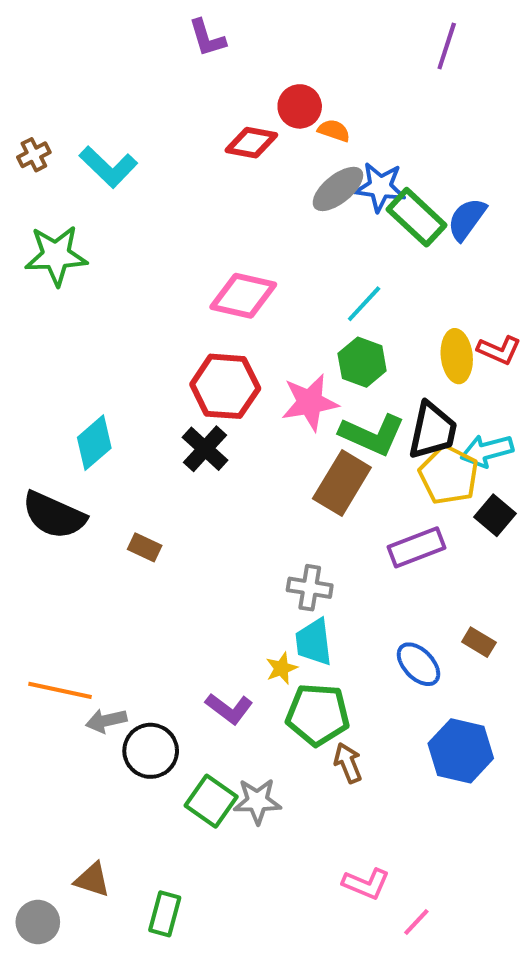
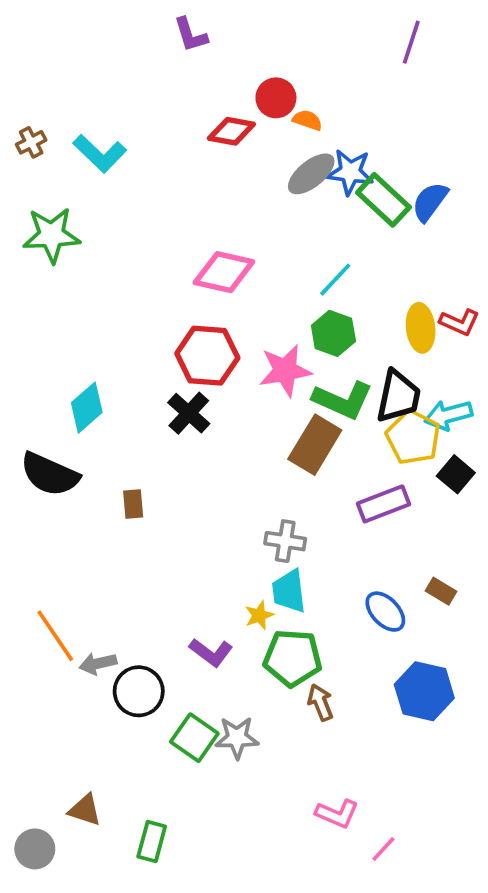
brown rectangle: (145, 547) -> (133, 504), turned 60
orange line: (60, 690) -> (55, 636), turned 44

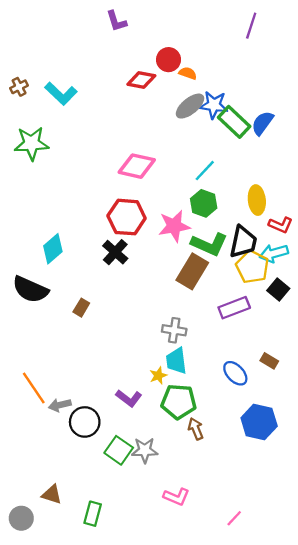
red L-shape: (460, 322) -> (281, 225), moved
brown rectangle: (133, 504) -> (81, 308), turned 36
pink L-shape: (337, 814) -> (176, 497), moved

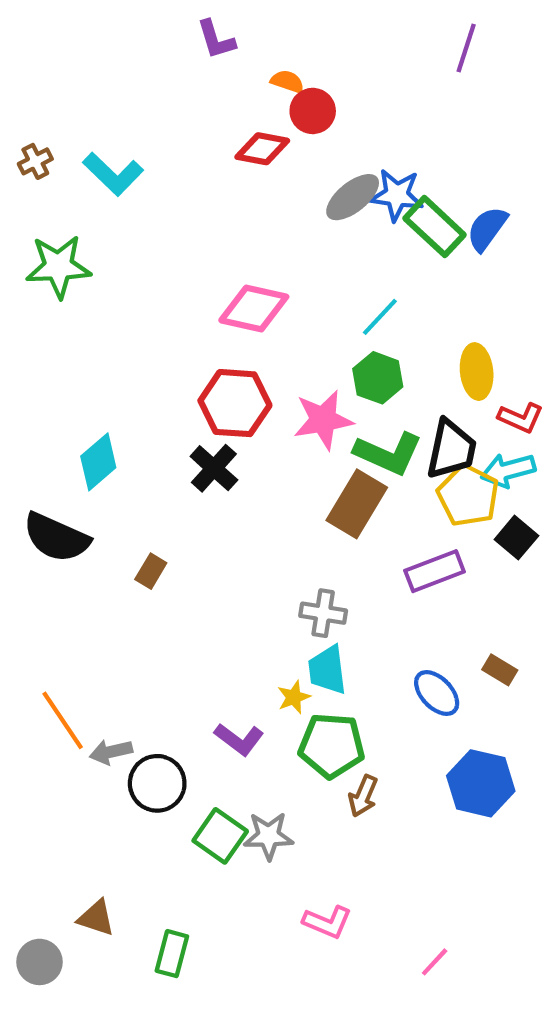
orange semicircle: (188, 73) -> (287, 82), moved
brown arrow: (196, 429) -> (363, 796), turned -135

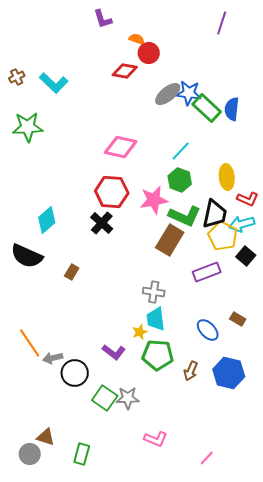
blue semicircle: (487, 229) -> (232, 109), turned -30
brown arrow: (363, 796) -> (191, 371), moved
gray circle: (40, 962) -> (30, 454), moved

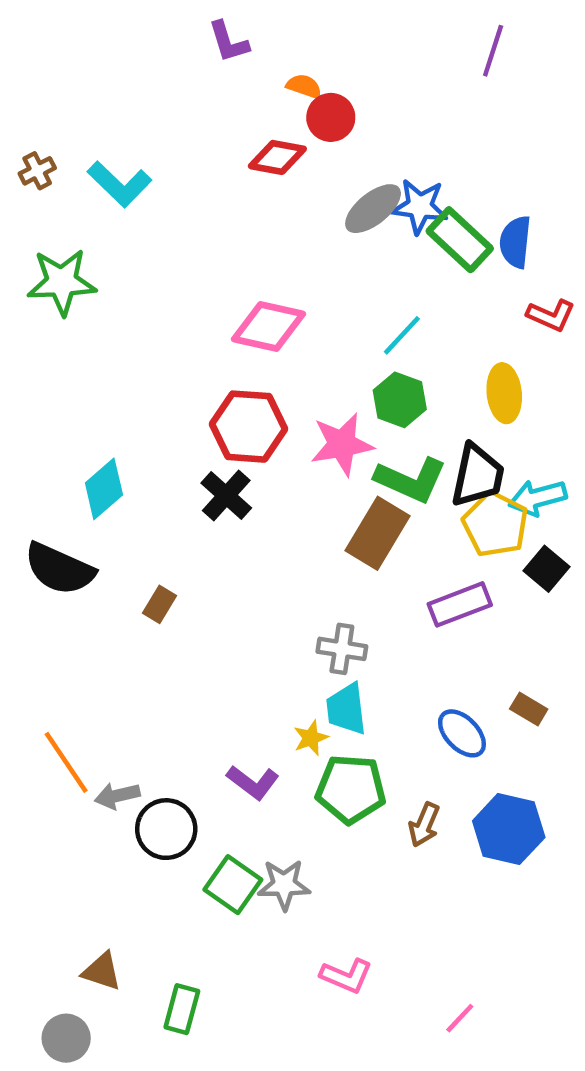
red L-shape: (248, 199) -> (551, 315), moved
gray circle: (30, 454) -> (66, 1038), moved

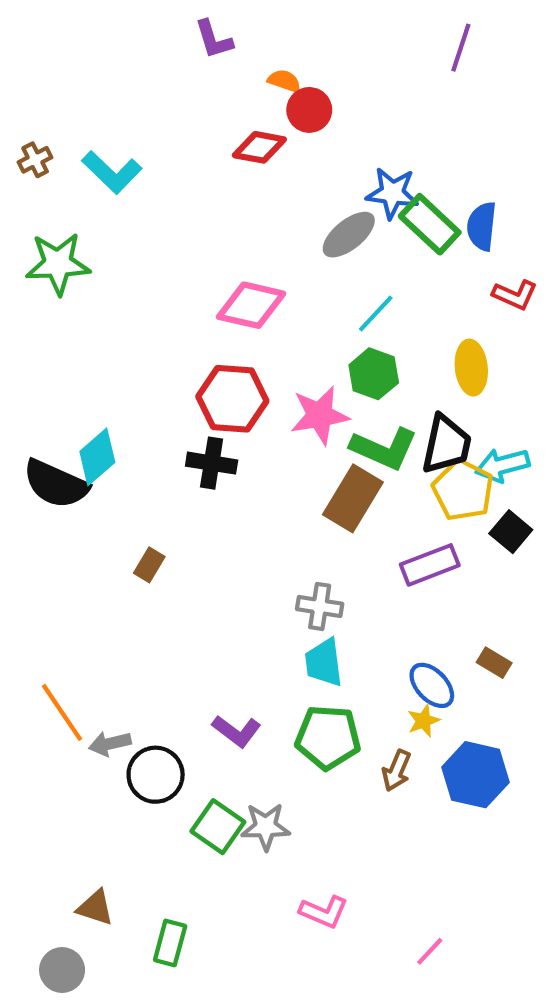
gray ellipse: (373, 209) -> (349, 235), moved
black cross: (226, 495) -> (212, 463), turned -33
black semicircle: (59, 569) -> (56, 484), moved
yellow star: (311, 738) -> (424, 721), moved

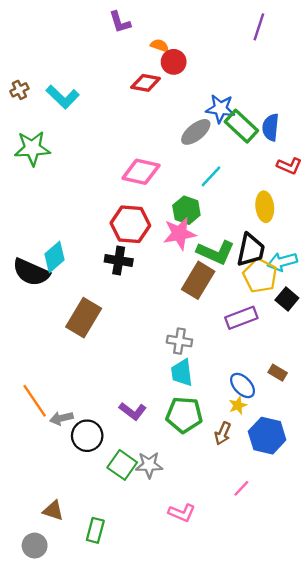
green hexagon: (374, 374) -> (186, 210), moved
brown rectangle: (149, 565) -> (84, 318), size x2.0
pink line: (430, 951) -> (241, 488), moved

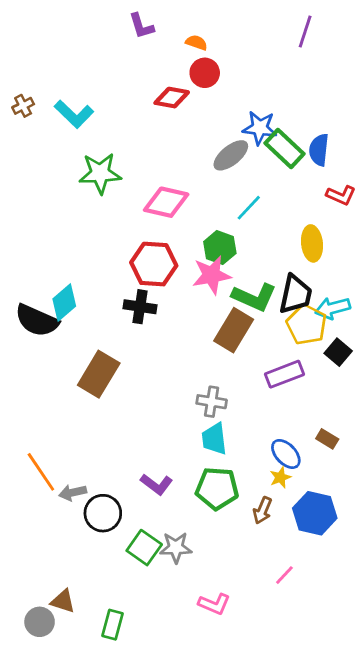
orange semicircle: (160, 46) -> (196, 43), moved
green star: (32, 148) -> (100, 173), moved
gray circle: (35, 546) -> (40, 622), moved

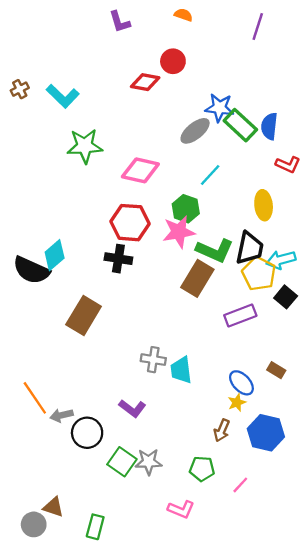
orange semicircle: (196, 43) -> (183, 15), moved
gray cross: (212, 402) -> (153, 360), moved
green pentagon: (217, 488) -> (202, 469), moved, size x0.7

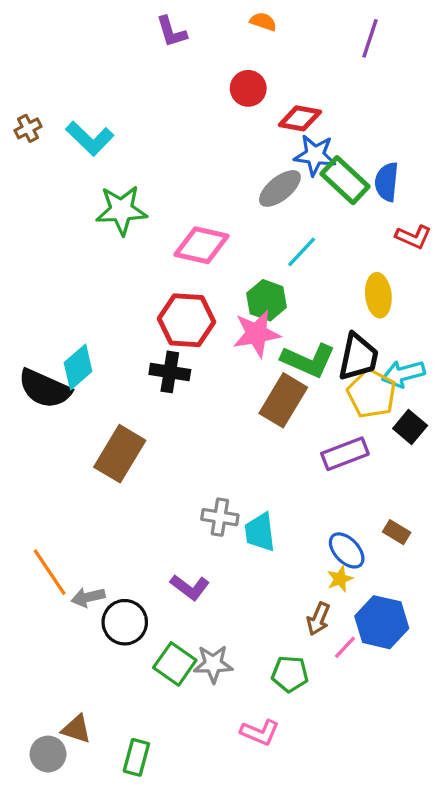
red diamond: (145, 82) -> (300, 118), moved
pink line: (240, 485) -> (345, 647), moved

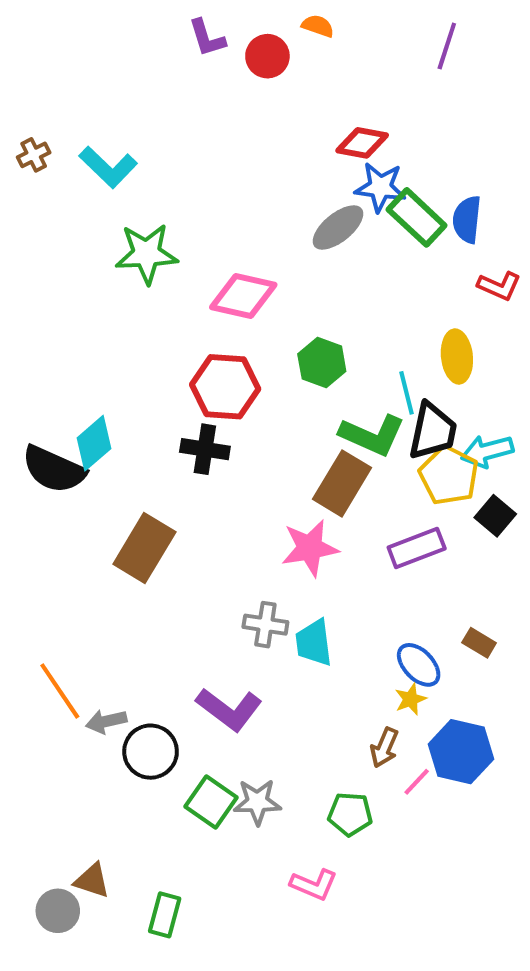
red circle: (248, 88) -> (267, 56), moved
cyan line: (302, 252) -> (407, 393), moved, turned -57
pink star: (257, 334) -> (310, 548), moved
purple L-shape: (190, 587) -> (229, 709), size x1.4

